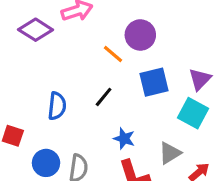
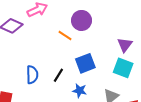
blue square: (154, 82) -> (85, 63), moved
black line: (104, 97) -> (58, 75), moved

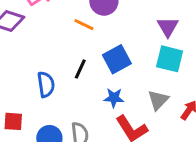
black line: (58, 75) -> (80, 69), moved

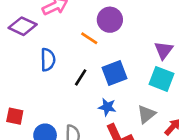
blue semicircle: (46, 84) -> (48, 60), moved

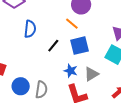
orange line: (89, 38) -> (72, 24), moved
gray triangle: (146, 114) -> (91, 74), moved

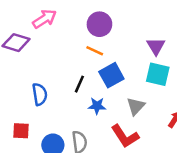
blue semicircle: (30, 29) -> (40, 94), moved
blue star: (71, 71) -> (97, 106), moved

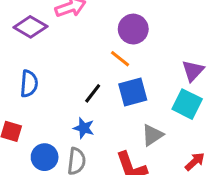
blue semicircle: (40, 94) -> (29, 84), moved
blue star: (97, 106) -> (84, 128), moved

